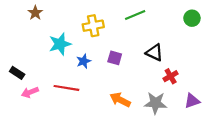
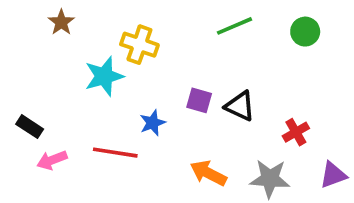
green circle: (192, 18) -> (305, 32), moved
yellow cross: (93, 26) -> (139, 45), moved, turned 30
black triangle: (154, 53) -> (240, 106), moved
blue star: (84, 61) -> (152, 123), moved

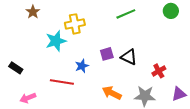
green circle: (305, 32) -> (171, 11), moved
yellow cross: (139, 45) -> (75, 24), turned -30
purple square: (199, 100) -> (107, 54), turned -32
pink arrow: (52, 160) -> (28, 98), moved

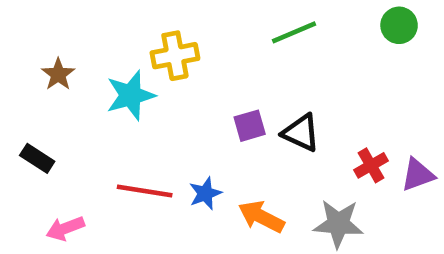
brown star: (33, 12) -> (58, 74), moved
blue star: (82, 66) -> (205, 193), moved
purple triangle: (179, 94) -> (418, 175), moved

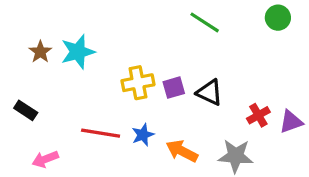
green line: (294, 32) -> (205, 22), turned 56
yellow cross: (175, 56) -> (138, 83), moved
cyan star: (131, 95) -> (78, 52), moved

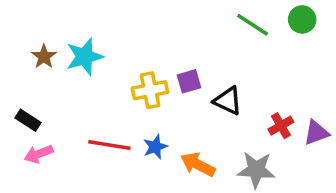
green line: (205, 22) -> (253, 25), moved
purple square: (174, 88) -> (189, 81), moved
pink arrow: (45, 159) -> (39, 154), moved

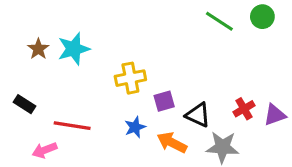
purple square: (189, 81) -> (164, 101), moved
black triangle: (228, 101) -> (198, 115), moved
red line: (109, 145) -> (72, 126), moved
pink arrow: (39, 154) -> (44, 150), moved

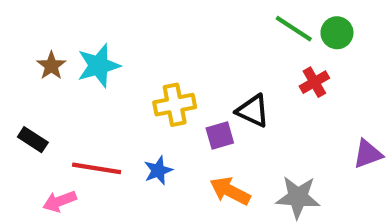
green circle: (262, 17) -> (337, 33), moved
red cross: (244, 109) -> (314, 82), moved
black triangle: (198, 115) -> (253, 111), moved
blue star: (135, 127) -> (158, 170), moved

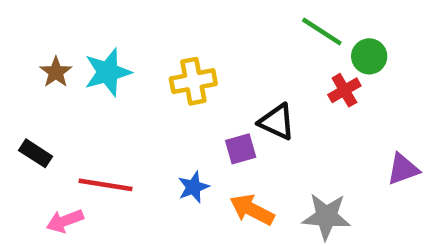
green circle: (337, 33) -> (369, 56), moved
yellow cross: (175, 105) -> (193, 81), moved
blue star: (158, 170) -> (193, 187), moved

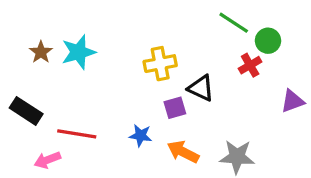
yellow cross: (193, 81) -> (160, 64), moved
black rectangle: (36, 153) -> (26, 111), size x1.4
purple triangle: (403, 169) -> (293, 101), moved
blue star: (193, 187) -> (141, 135), turned 30

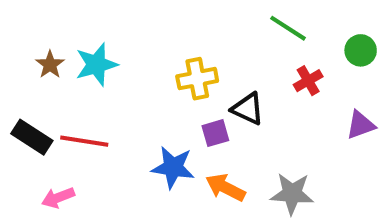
green circle: (268, 41) -> (361, 50), moved
red line: (77, 134) -> (84, 141), moved
blue star: (141, 135) -> (173, 167), size x1.5

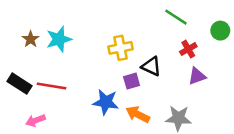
purple triangle: (361, 125) -> (197, 76), moved

